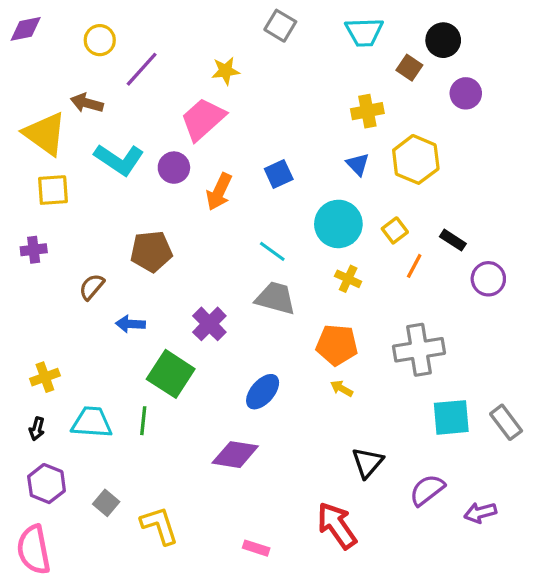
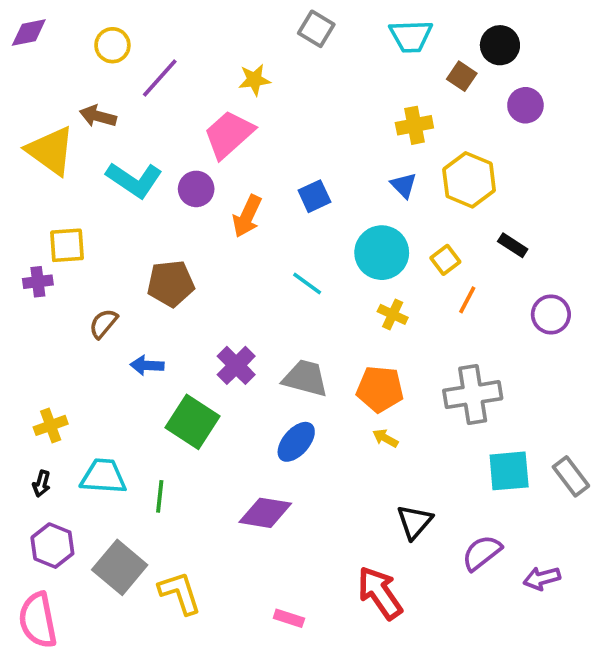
yellow square: (53, 190) -> (67, 245), moved
black rectangle: (453, 240) -> (513, 245), moved
gray trapezoid: (275, 298) -> (305, 378), moved
green line: (143, 421) -> (160, 496), moved
gray square: (106, 503) -> (120, 567), size x1.8

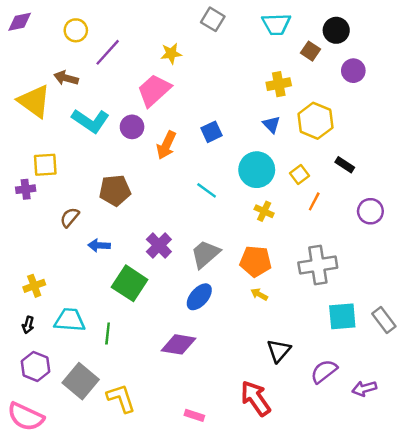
gray trapezoid: (305, 378) -> (205, 254), turned -56
pink semicircle: (38, 620) -> (26, 417), turned -54

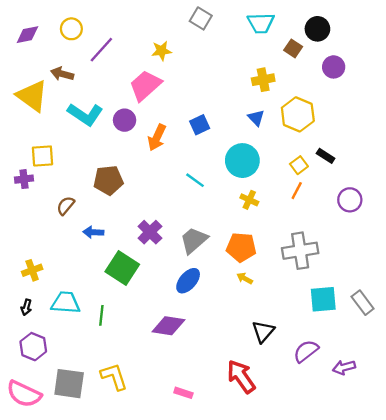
purple diamond: (20, 22) -> (27, 35), moved
yellow square: (300, 175) -> (299, 165), moved
gray square: (81, 381) -> (69, 384), moved, turned -32

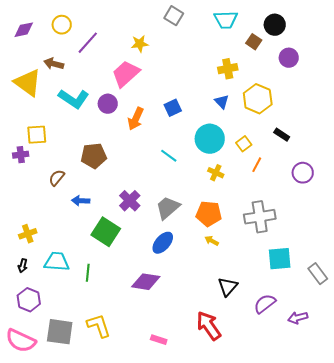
yellow square: (299, 165) -> (244, 144), moved
gray rectangle: (363, 303) -> (318, 274), moved

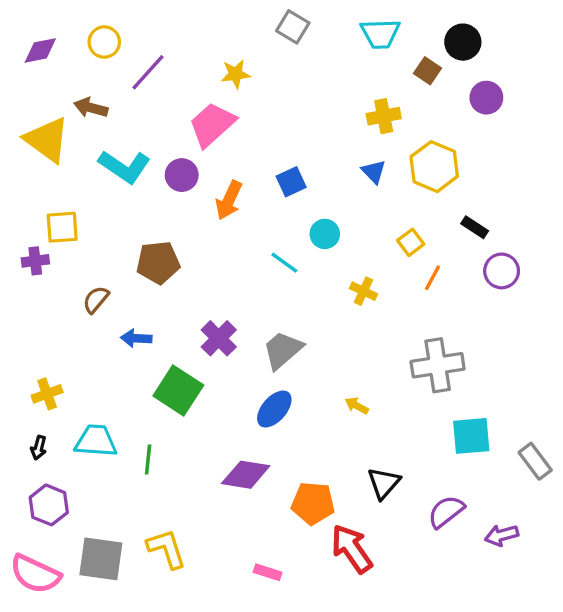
cyan circle: (210, 139) -> (325, 234), moved, size x0.6
purple circle: (303, 173) -> (502, 271), moved
orange pentagon: (209, 214) -> (313, 503), moved

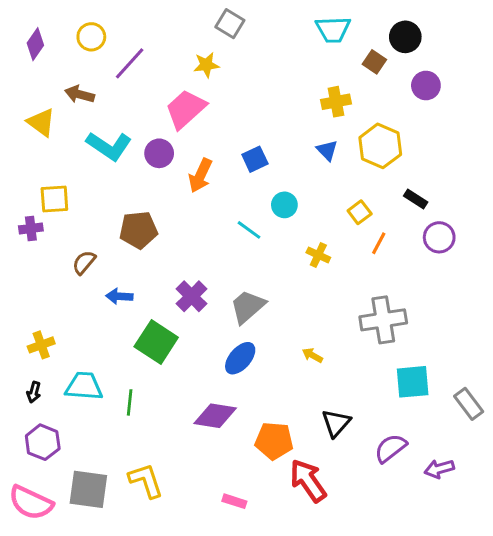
gray square: (293, 27) -> (230, 24), moved
purple diamond: (40, 50) -> (35, 44), turned -44
yellow triangle: (47, 140) -> (41, 122), size x0.7

